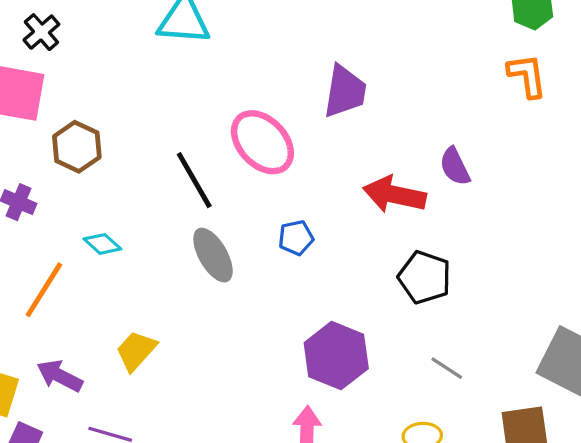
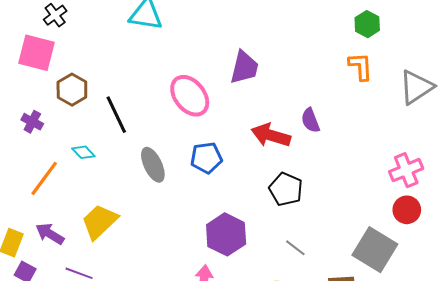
black line: (194, 180) -> (116, 115), moved
blue pentagon: (296, 238) -> (206, 158), size x1.4
yellow trapezoid: (136, 351) -> (100, 222), size x1.4

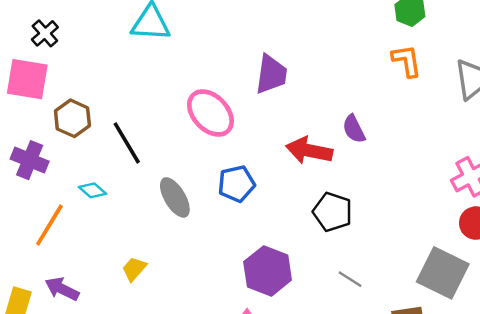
purple cross: (32, 122) -> (30, 160), size x1.4
yellow trapezoid: (100, 222) -> (134, 269), moved, size x0.6

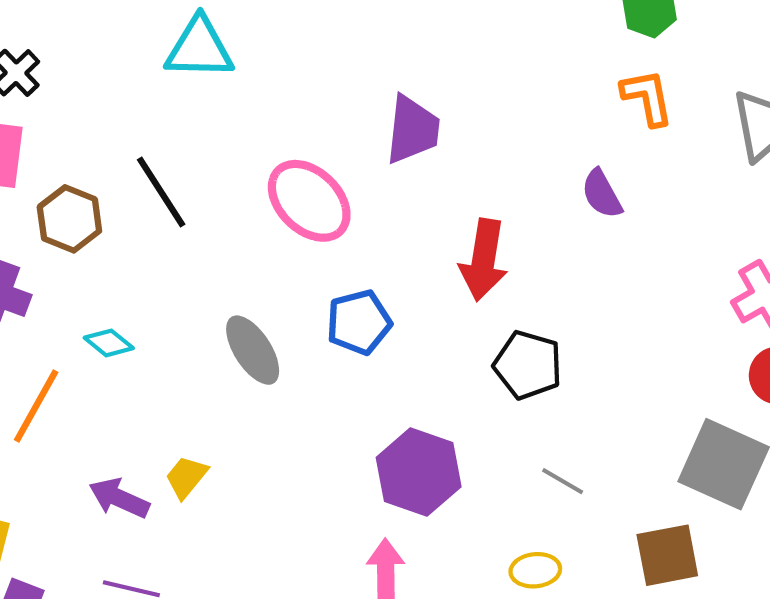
purple semicircle: (354, 129) -> (602, 194), moved
black line: (127, 143) -> (161, 192), moved
red arrow: (309, 151) -> (484, 260), turned -90
purple arrow: (62, 289) -> (119, 498), moved

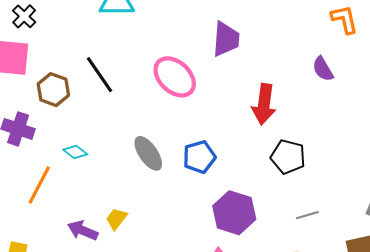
blue pentagon: (359, 322) -> (199, 157), moved
gray line: (563, 481) -> (307, 215), turned -45

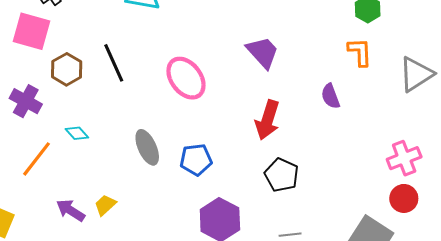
purple trapezoid: (226, 39) -> (263, 52), moved, turned -57

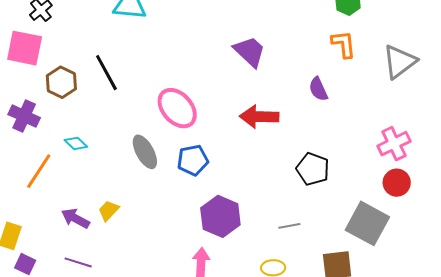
pink ellipse: (186, 78) -> (177, 108), moved
red arrow: (267, 120) -> (259, 117), turned 78
black pentagon: (282, 175) -> (313, 169), moved

